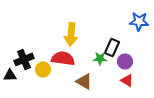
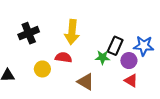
blue star: (139, 21) -> (144, 46), moved
red semicircle: (63, 58) -> (63, 57), size x0.7
black cross: (24, 59) -> (29, 33), moved

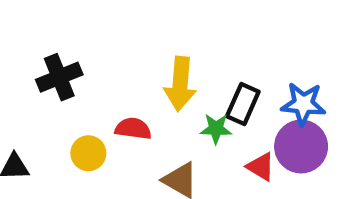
yellow arrow: (72, 32) -> (180, 84), moved
purple circle: (129, 61) -> (301, 147), moved, size x1.5
red triangle: (131, 81) -> (261, 167), moved

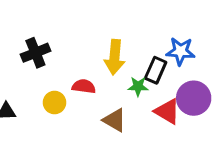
blue star: (303, 104) -> (180, 51), moved
red triangle: (261, 167) -> (167, 111), size x1.4

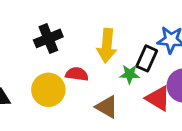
black cross: (35, 53) -> (48, 38), moved
yellow circle: (55, 103) -> (48, 90), size x1.5

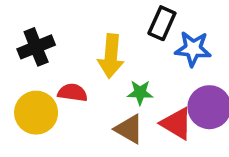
black rectangle: (147, 58) -> (162, 23), moved
brown triangle: (107, 107) -> (129, 129), moved

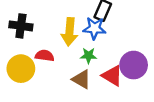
black cross: (36, 47) -> (21, 26), turned 30
blue star: (193, 49) -> (94, 28), moved

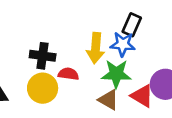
black cross: (21, 26) -> (43, 56), moved
green star: (88, 56) -> (116, 74), size x1.6

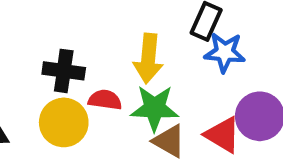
blue star: (123, 44) -> (225, 52), moved
green star: (116, 74) -> (155, 108), moved

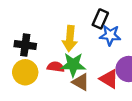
red semicircle: (105, 100) -> (56, 67), moved

